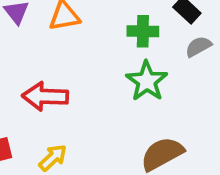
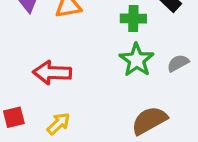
gray semicircle: (198, 47) -> (178, 63), moved

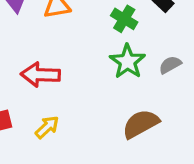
green cross: (133, 19) -> (124, 19), turned 30

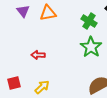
red arrow: (41, 75) -> (38, 55), size x0.6

